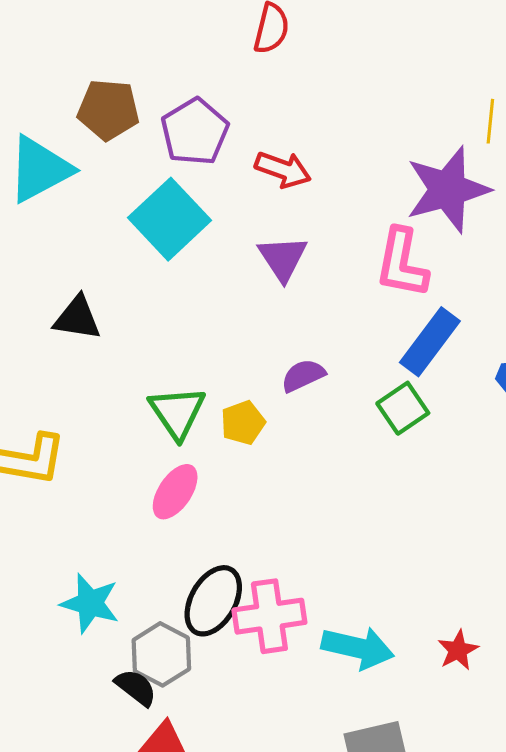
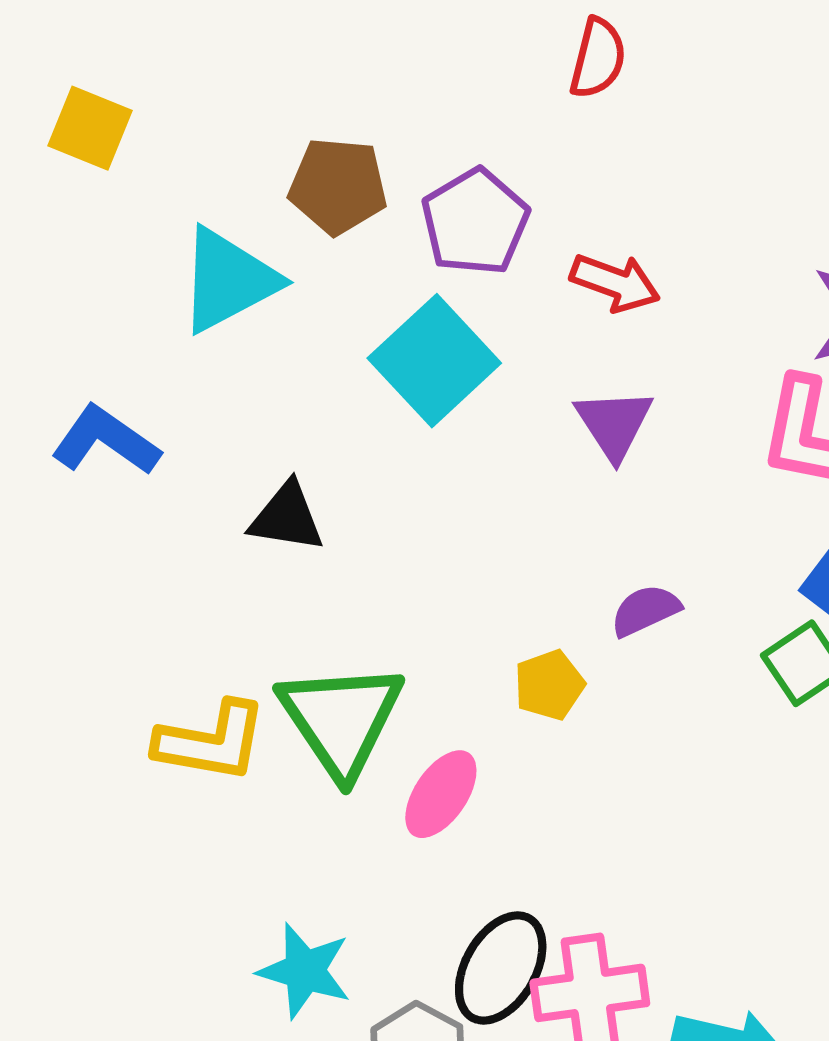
green triangle: (177, 412) -> (341, 719), moved, size x1.4

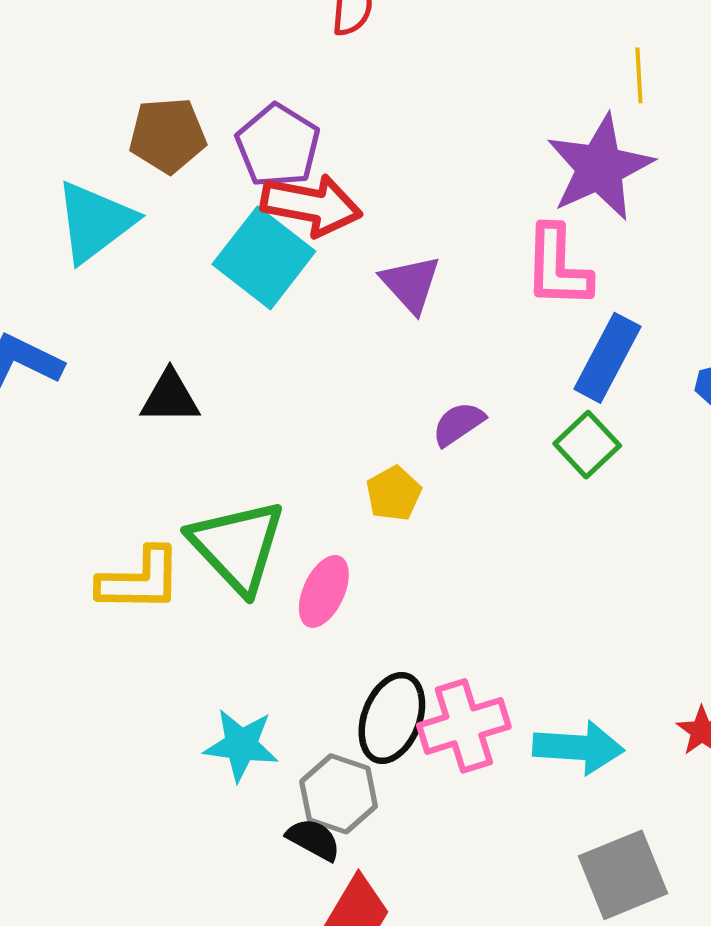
red arrow: (615, 283) -> (311, 205), moved, size x1.4

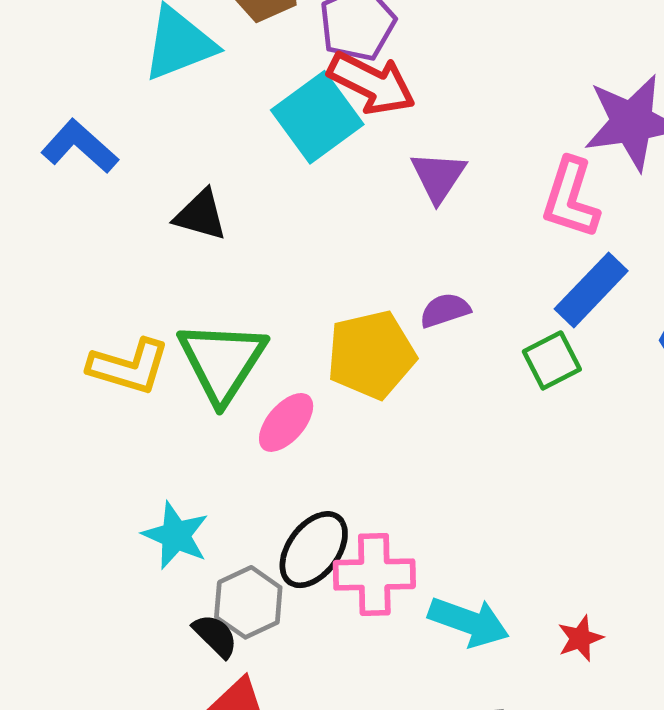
yellow pentagon: (394, 494) -> (371, 355), size x1.8

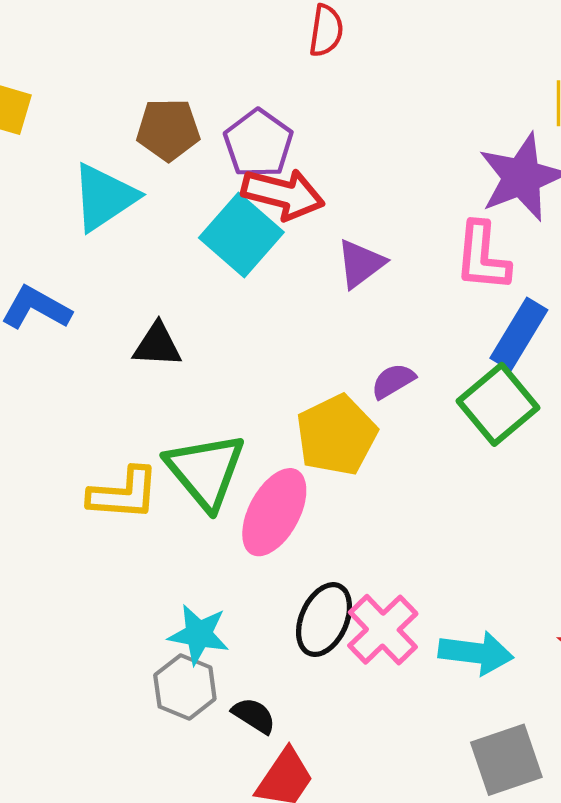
purple triangle: (438, 177) -> (361, 264), turned 32
green square: (552, 360) -> (498, 404), size x1.5
pink ellipse: (286, 422) -> (274, 512), size x1.5
pink cross: (374, 575) -> (383, 630), turned -30
gray hexagon: (248, 602) -> (185, 687), moved

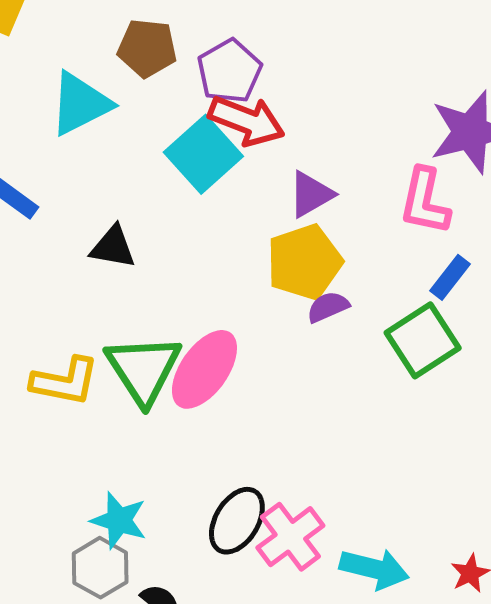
blue rectangle: (519, 334) -> (450, 277), size x0.7
yellow pentagon: (336, 435) -> (304, 262), moved
pink ellipse: (274, 512) -> (204, 369), moved

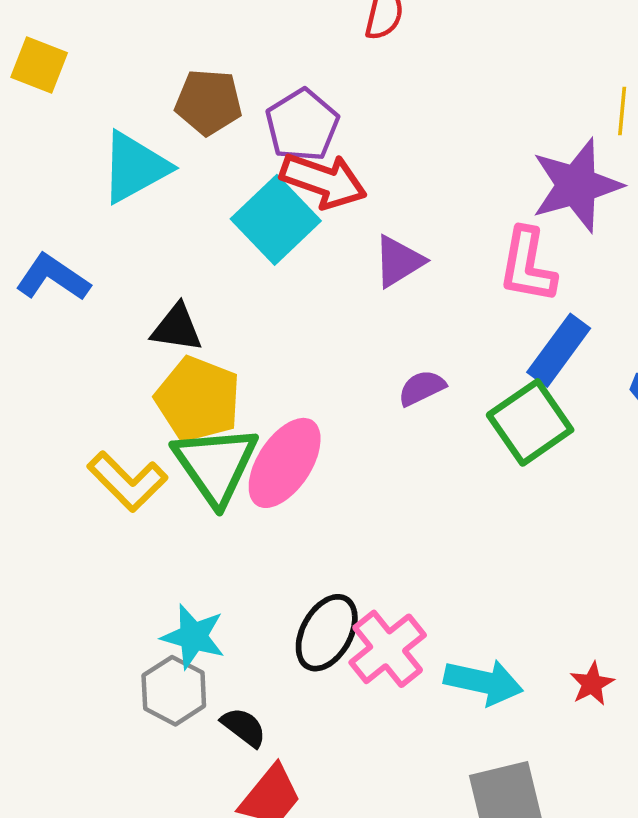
yellow pentagon: (304, 262) -> (198, 399), moved, turned -30
blue rectangle: (450, 277) -> (559, 350), size x1.4
yellow L-shape: (65, 381) -> (127, 481), turned 36

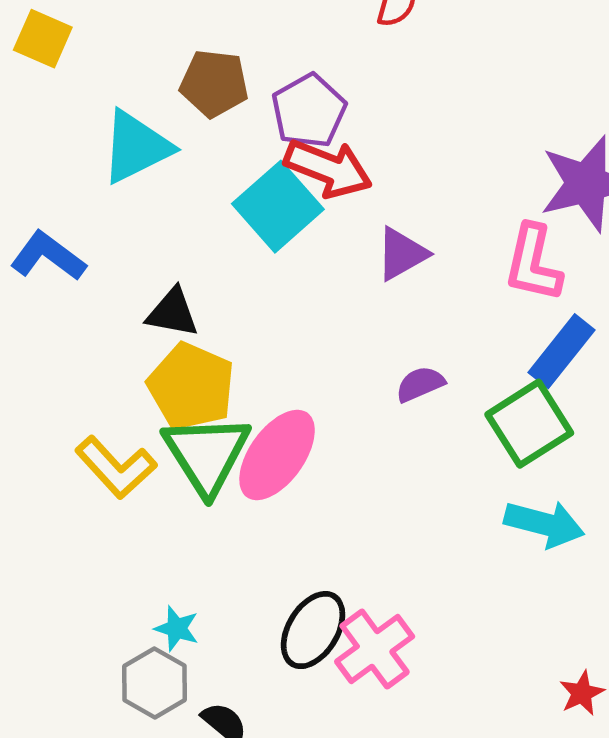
cyan star: (193, 637) -> (177, 628), size x0.7
cyan arrow: (483, 682) -> (544, 524), moved

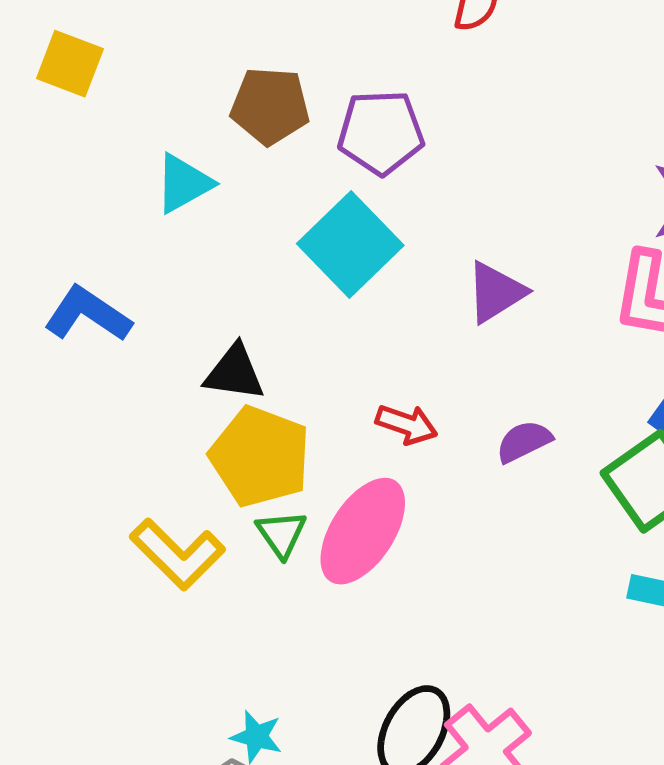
purple pentagon: (309, 111) -> (381, 132), turned 30
cyan triangle: (136, 147) -> (183, 183), size x0.7
red arrow: (328, 168) -> (407, 424), moved, size x0.6
green triangle: (207, 454) -> (281, 534), size x0.5

